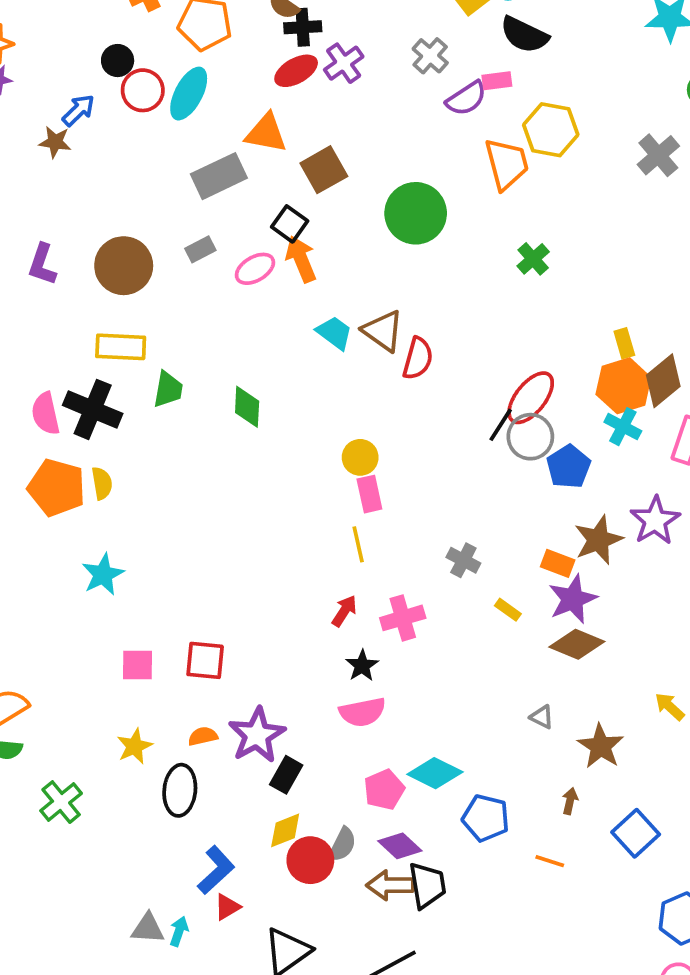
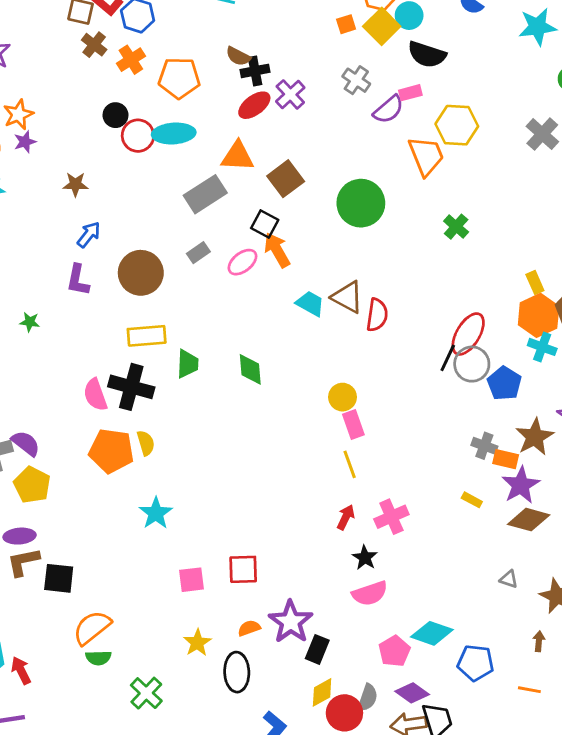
cyan ellipse: (189, 94) -> (174, 133), turned 66
blue arrow: (78, 110) -> (89, 235), moved
gray cross: (463, 560) -> (484, 446), moved

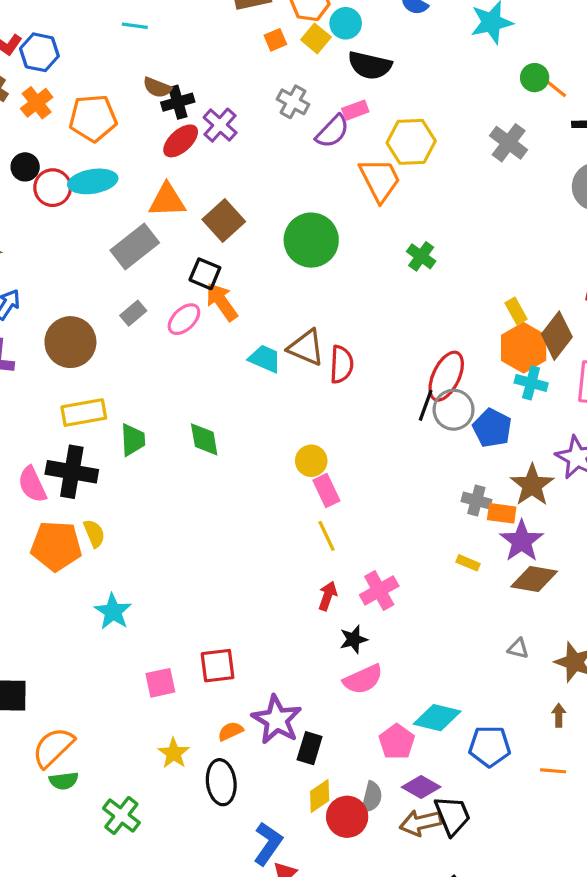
yellow square: (382, 26) -> (316, 38), size x0.7
black star: (365, 558) -> (354, 639), turned 30

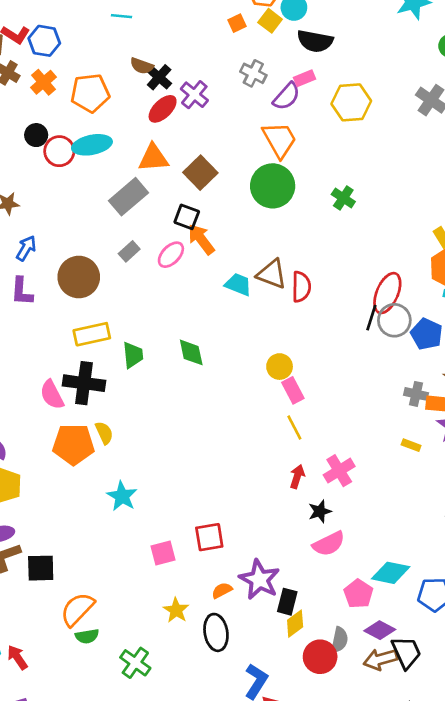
black cross: (178, 102) -> (159, 77), turned -30
orange trapezoid: (380, 180) -> (279, 140), moved
green cross: (421, 256) -> (343, 198), moved
yellow diamond: (320, 796) -> (295, 624), moved

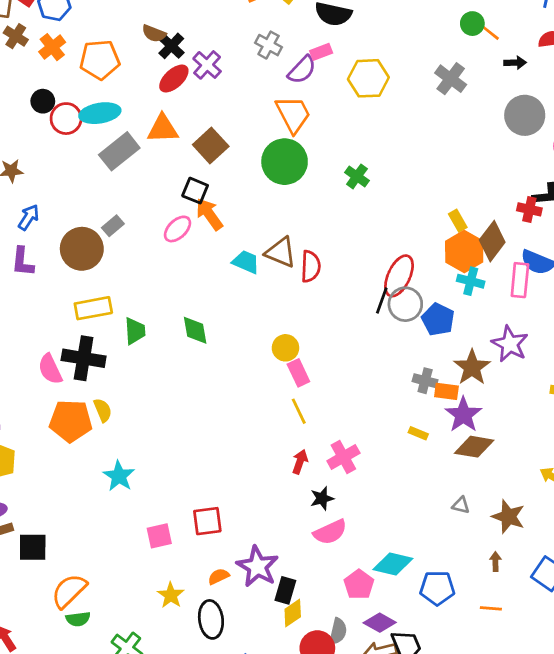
gray rectangle: (128, 197) -> (119, 151), moved
gray rectangle: (129, 251) -> (113, 226), moved

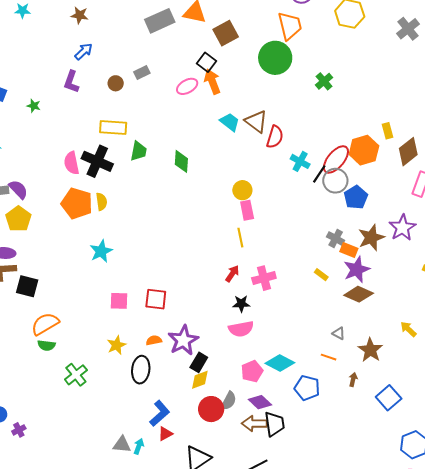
brown circle: (82, 249) -> (116, 83), size x0.5
orange hexagon: (464, 252) -> (364, 150), moved
cyan cross: (471, 281) -> (300, 161), moved
orange line: (491, 608) -> (329, 357), moved

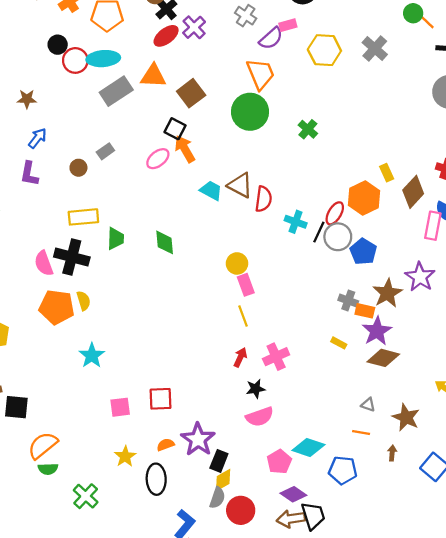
gray cross: (408, 29) -> (375, 49), moved
red ellipse: (336, 159) -> (335, 213), size x0.7
gray semicircle: (229, 401) -> (217, 498), moved

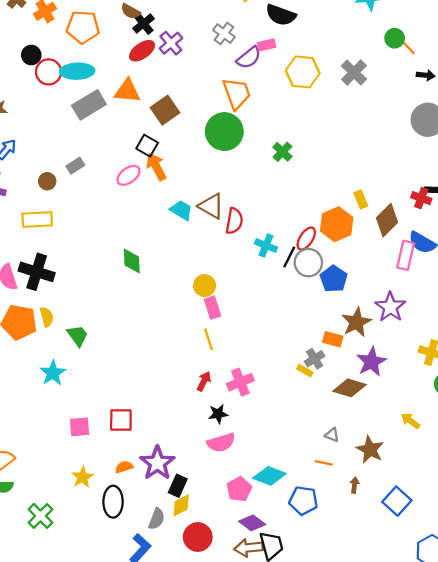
yellow rectangle: (83, 217) -> (37, 219), moved
green trapezoid: (116, 239) -> (78, 336), moved, turned -40
gray cross: (348, 301) -> (315, 359), moved, turned 36
purple star: (377, 331) -> (371, 362), moved
gray semicircle: (217, 498) -> (157, 519), moved

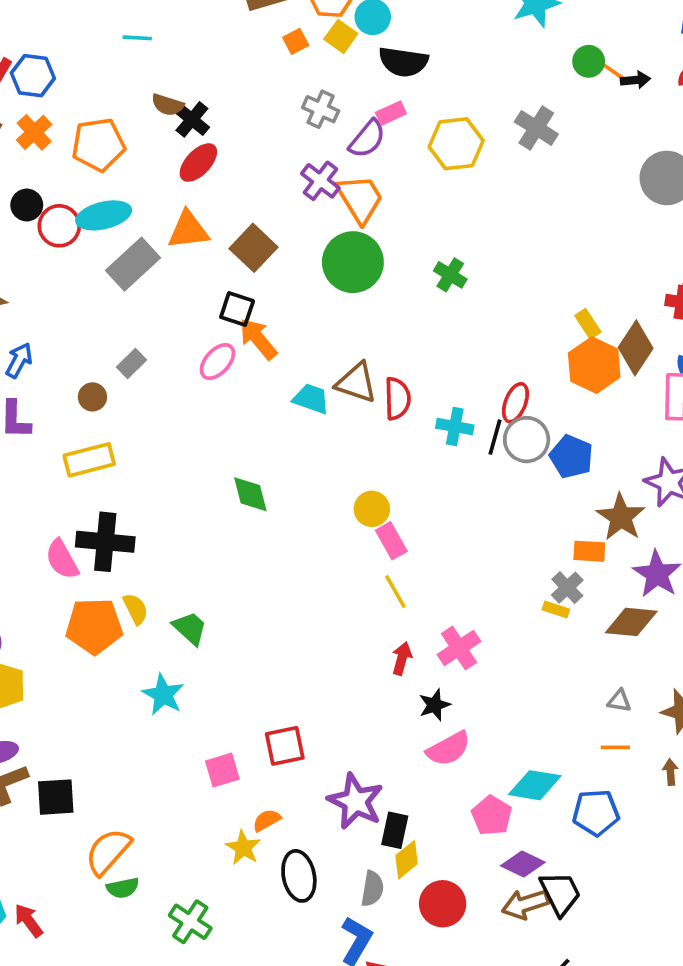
purple cross: (171, 43) -> (320, 181), moved
black arrow: (426, 75) -> (635, 80), moved
orange hexagon: (337, 224) -> (594, 365), moved
orange semicircle: (124, 467) -> (267, 820), moved

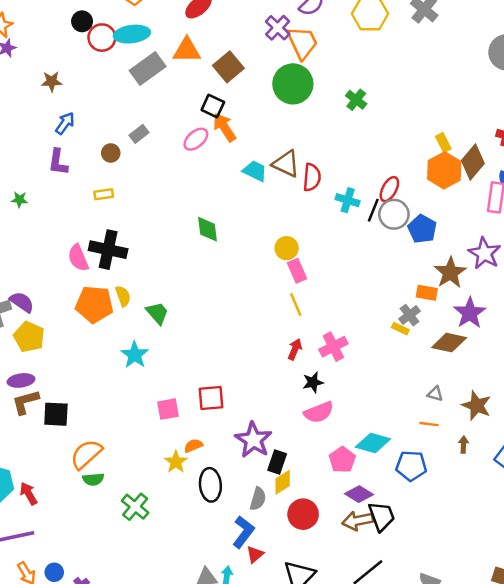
yellow rectangle: (89, 460) -> (104, 194), size x0.6

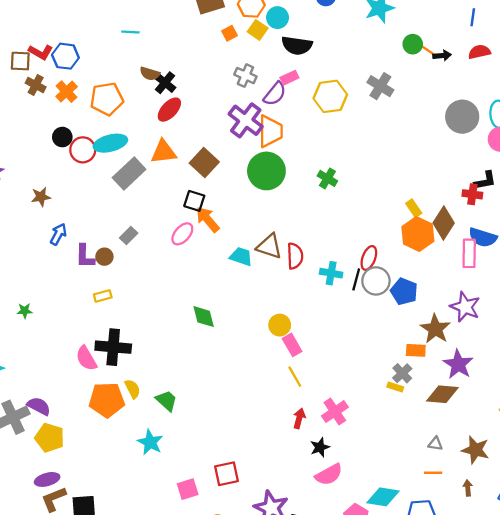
purple cross: (278, 28) -> (246, 120), size x1.4
orange trapezoid: (302, 43) -> (270, 131), turned 32
purple L-shape: (58, 162) -> (85, 256), moved

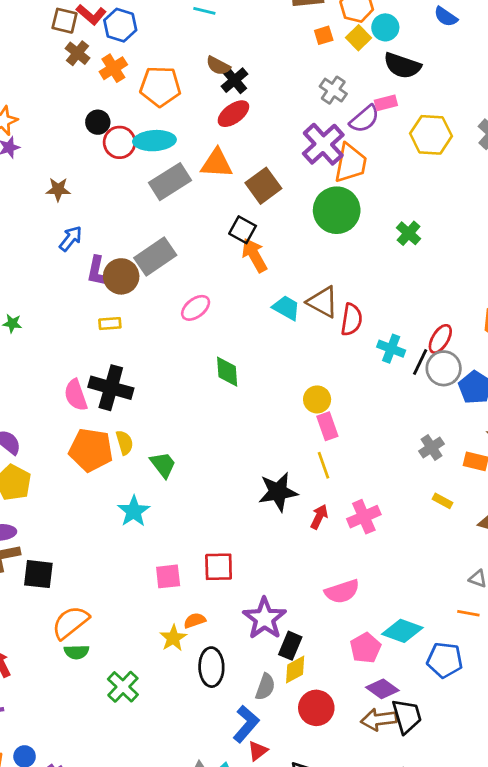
pink ellipse: (182, 234) -> (196, 308), moved
gray rectangle: (129, 236) -> (155, 256), size x1.8
brown circle: (104, 257) -> (121, 276), size x1.6
gray cross: (402, 373) -> (431, 448), moved
black star: (320, 447) -> (278, 492), moved, size x1.6

